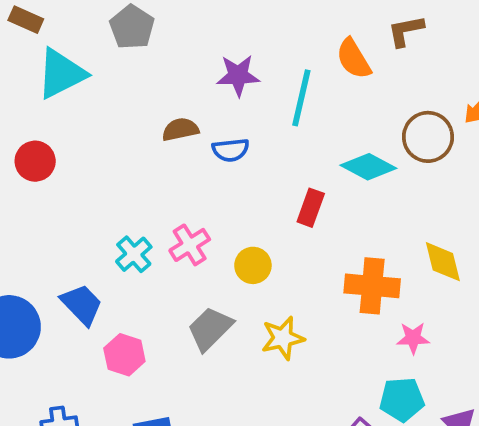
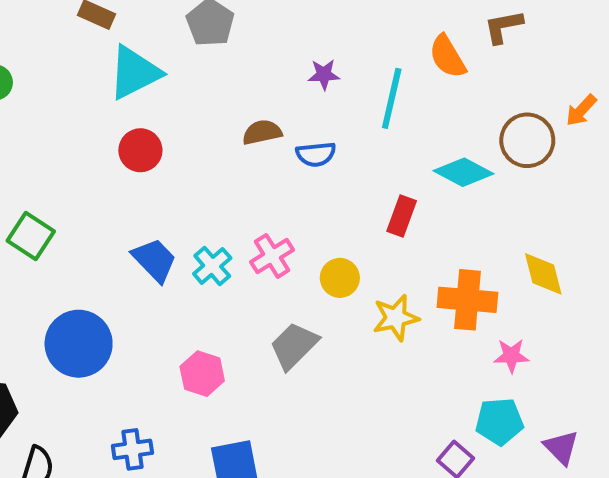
purple star: (238, 75) -> (324, 74), size x0.7
red circle: (35, 161) -> (140, 150), moved
blue trapezoid: (82, 304) -> (154, 260), moved
yellow star: (283, 338) -> (396, 318), moved

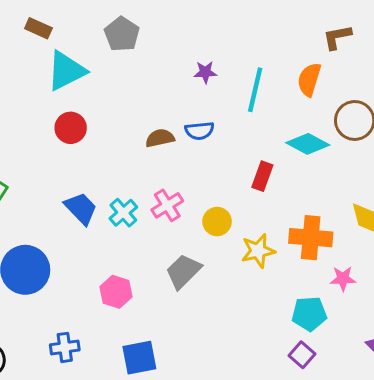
orange semicircle: (448, 57) -> (309, 79), moved, turned 48
brown semicircle: (262, 132) -> (160, 138), moved
cyan pentagon: (499, 421) -> (309, 314), moved

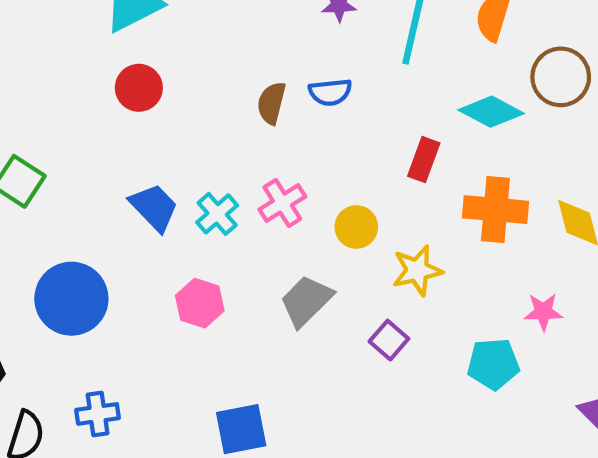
brown semicircle: (160, 138) -> (271, 103), turned -64
orange cross: (311, 238) -> (495, 210), moved
pink hexagon: (116, 292) -> (200, 303), moved
blue cross: (65, 347) -> (98, 414), moved
purple square: (302, 355) -> (389, 340), moved

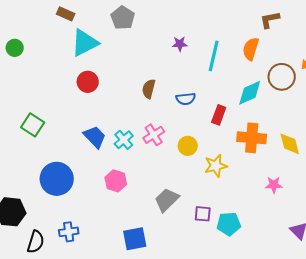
blue semicircle: (330, 92) -> (186, 99), moved
cyan diamond: (491, 112) -> (250, 93), turned -52
gray trapezoid: (306, 301) -> (167, 200), moved
purple square: (389, 340) -> (203, 214), moved, turned -36
cyan pentagon: (493, 364) -> (229, 224), moved

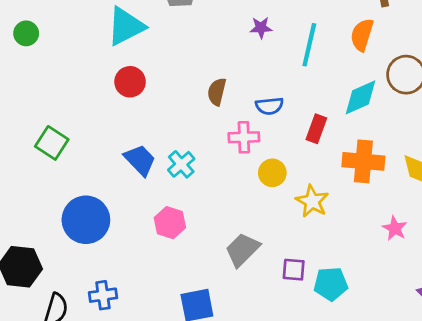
pink cross: (154, 135) -> (244, 137), moved, turned 30
yellow star: (216, 166) -> (312, 201), turned -30
pink star: (274, 185) -> (395, 228), turned 30

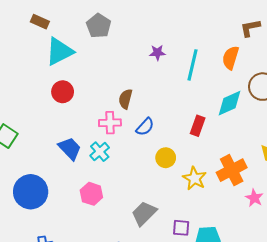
blue semicircle: (269, 106) -> (145, 127), moved, turned -42
pink cross: (244, 137) -> (110, 123), moved
orange cross: (363, 161) -> (232, 170), moved, turned -32

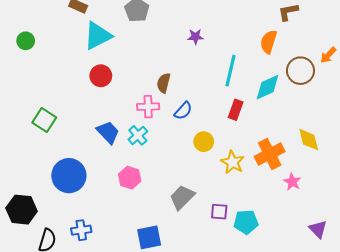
cyan line: (192, 65) -> (230, 71), moved

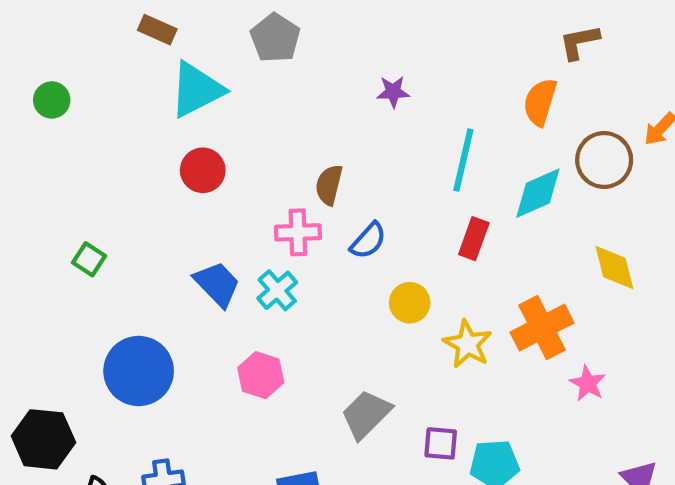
green square: (44, 120) -> (89, 259), size x0.7
yellow diamond: (309, 140) -> (614, 268), moved

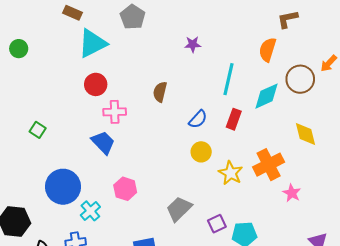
pink cross: (298, 232) -> (115, 112), moved
blue semicircle: (368, 241) -> (198, 119), moved
cyan cross: (277, 290) -> (90, 211), moved
purple square: (441, 443) -> (217, 224), turned -30

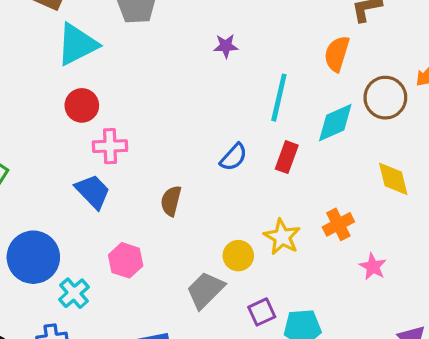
brown semicircle: (160, 92) -> (171, 201), moved
yellow circle: (201, 152) -> (238, 256), moved
orange cross: (269, 165) -> (338, 224), size x0.7

